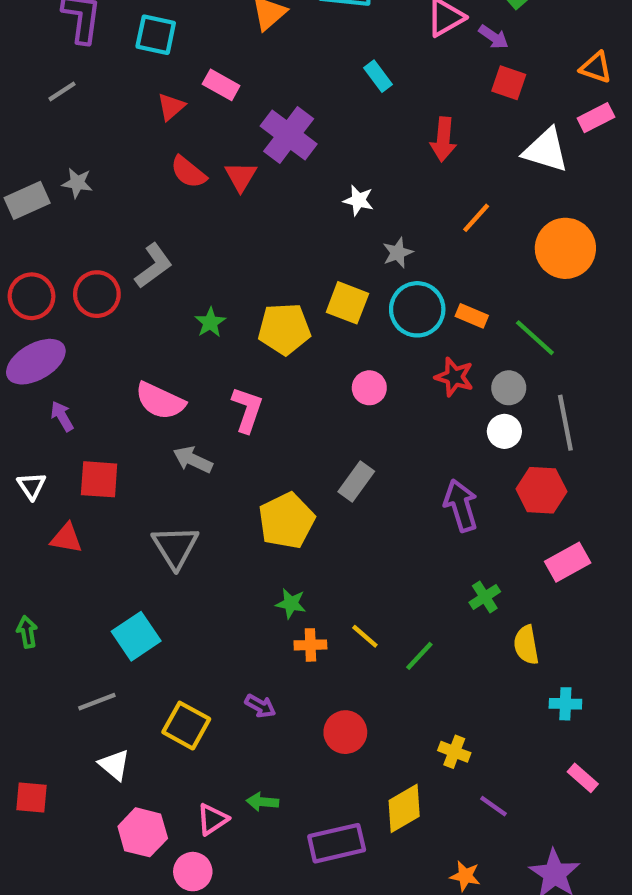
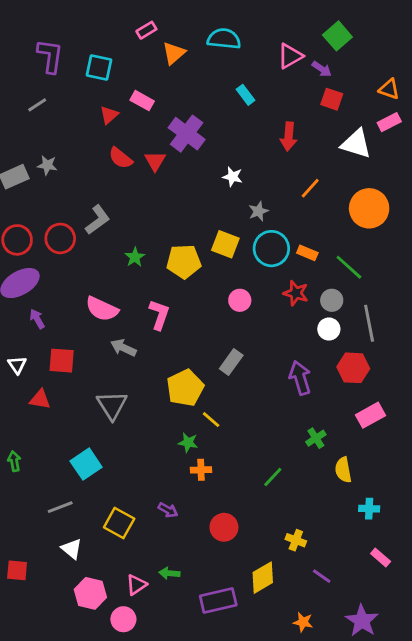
yellow line: (365, 636) -> (211, 420), moved

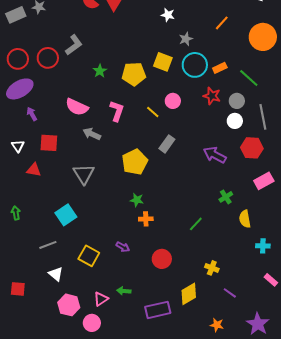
orange rectangle: (307, 253) -> (220, 68), turned -48
purple arrow: (300, 378) -> (215, 155), turned -45
yellow line: (211, 420) -> (153, 112), moved

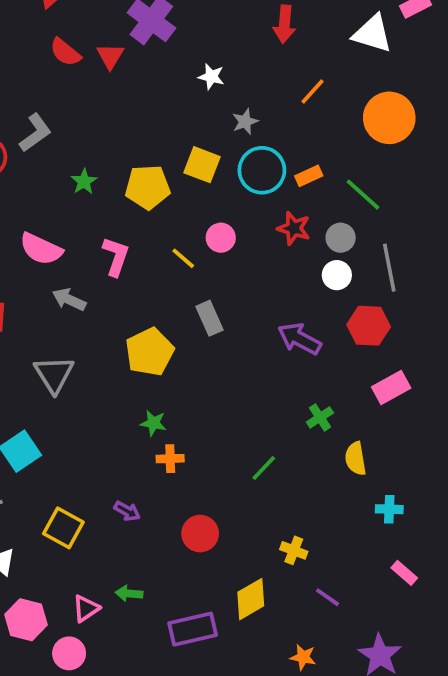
gray rectangle: (167, 144) -> (209, 318), turned -60

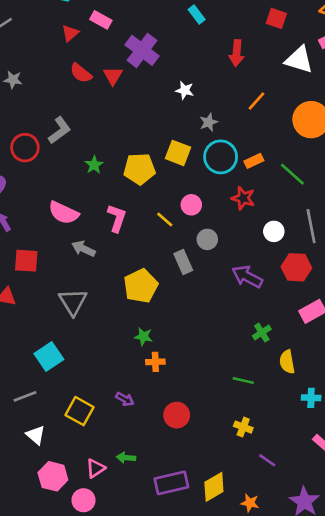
gray circle: (341, 238) -> (207, 239), moved
green line: (264, 468) -> (243, 380), moved, turned 60
yellow diamond: (251, 599) -> (214, 487), moved

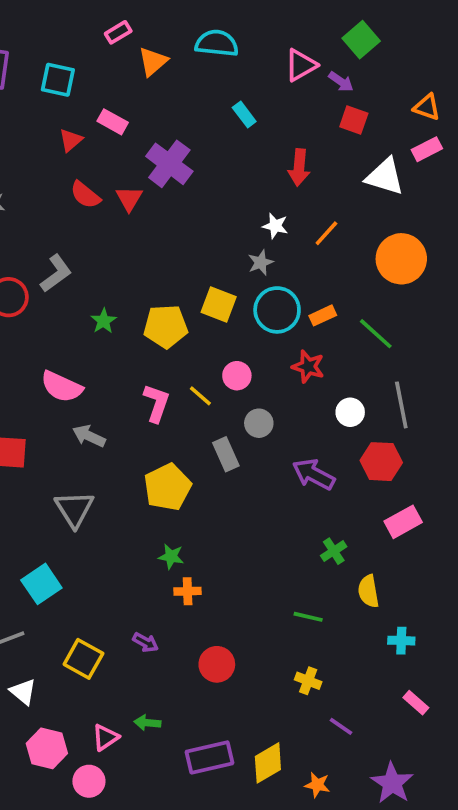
white star: (185, 90) -> (275, 226), moved
pink L-shape: (117, 218) -> (157, 403), moved

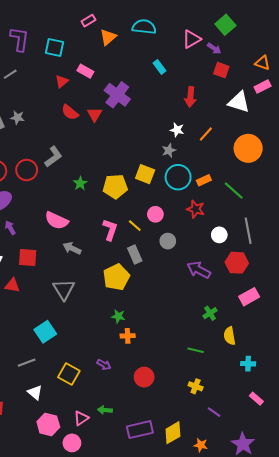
gray rectangle: (226, 454) -> (135, 254), moved

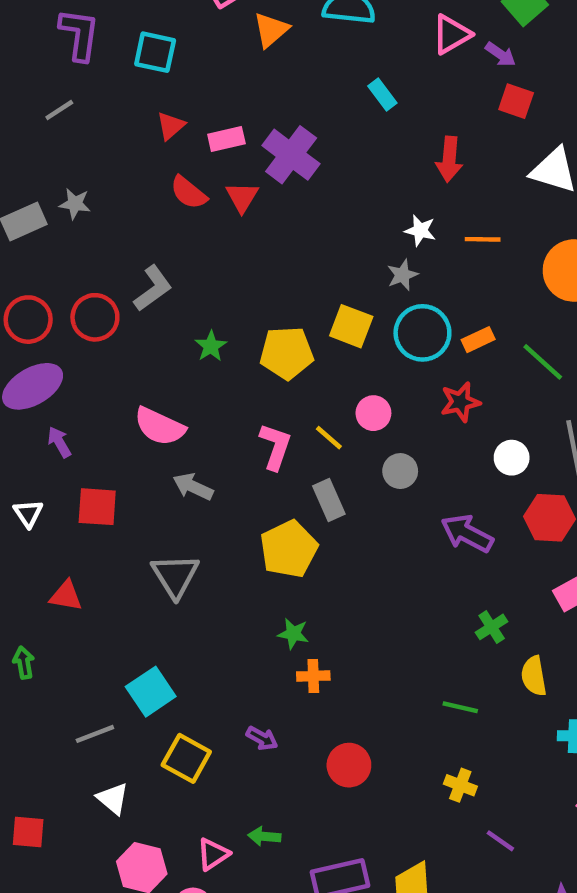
pink rectangle: (85, 71) -> (226, 139), moved, turned -42
orange line: (206, 134) -> (483, 239), turned 49
red star: (196, 209) -> (460, 402), turned -30
red triangle: (12, 285) -> (66, 596), moved
cyan square: (45, 332) -> (151, 692), moved

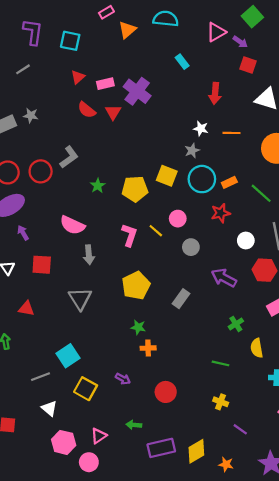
gray arrow: (193, 487) -> (89, 255), turned -120
gray rectangle: (329, 500) -> (181, 299), moved, turned 60
green arrow: (264, 836) -> (134, 425), moved

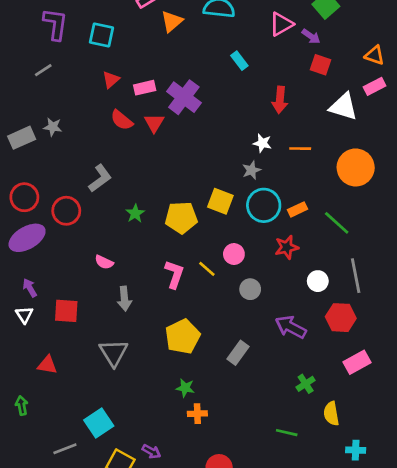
red circle: (41, 171) -> (66, 211), moved
pink semicircle: (72, 225) -> (104, 262), size x0.6
purple arrow: (23, 233) -> (30, 288), moved
purple arrow: (123, 379) -> (151, 451), moved

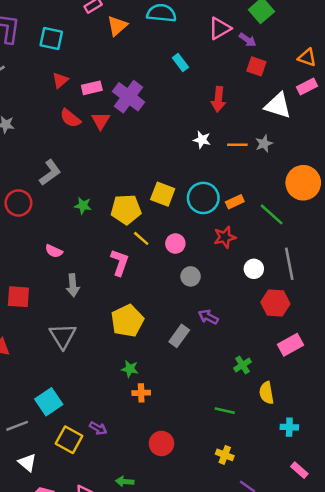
orange circle: (356, 167) -> (303, 183), moved
gray star: (252, 170) -> (264, 144), moved
green star: (135, 213) -> (83, 206), turned -30
yellow line: (207, 269) -> (141, 238), moved
purple arrow: (291, 327) -> (208, 317), moved, size x0.7

